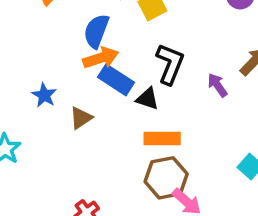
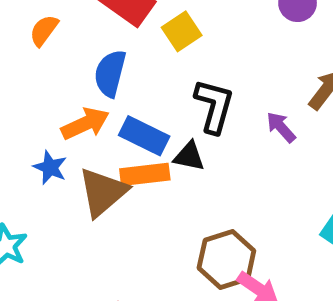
orange arrow: (101, 58) -> (85, 124), moved
brown triangle: (81, 118) -> (103, 192), size x1.6
orange rectangle: (162, 138) -> (145, 174), moved

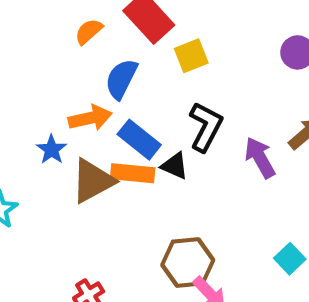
orange semicircle: (44, 30) -> (89, 31), moved
purple arrow: (281, 127) -> (260, 158), size x1.4

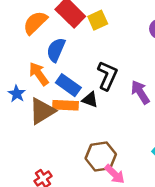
orange semicircle: (89, 31) -> (35, 23), size x1.5
yellow square: (191, 56) -> (98, 20), moved
orange arrow: (90, 118) -> (39, 74), turned -110

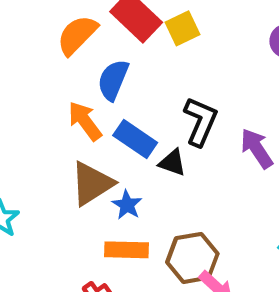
blue star: (17, 94) -> (127, 205), moved
orange rectangle: (65, 105) -> (126, 250), moved

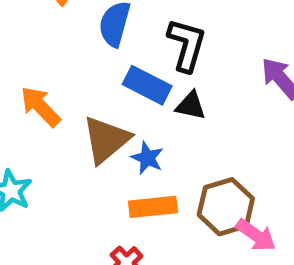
orange arrow: (85, 121) -> (40, 107), moved
black L-shape: (200, 121) -> (187, 45), moved

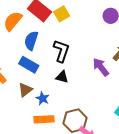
blue rectangle: (147, 85) -> (29, 65), moved
brown triangle: (106, 140) -> (25, 90), size x0.7

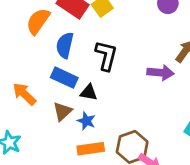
purple arrow: (101, 67) -> (160, 73), turned 138
black triangle: (62, 77) -> (89, 92), moved

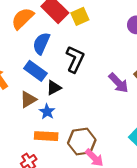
purple arrow: (160, 73) -> (118, 83), turned 30
black triangle: (89, 92) -> (54, 88), turned -49

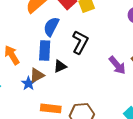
blue rectangle: (35, 71) -> (45, 51), turned 54
blue star: (47, 112) -> (28, 83), moved

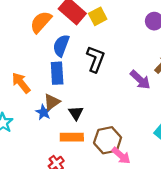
black triangle: (60, 66) -> (76, 113), moved, turned -32

